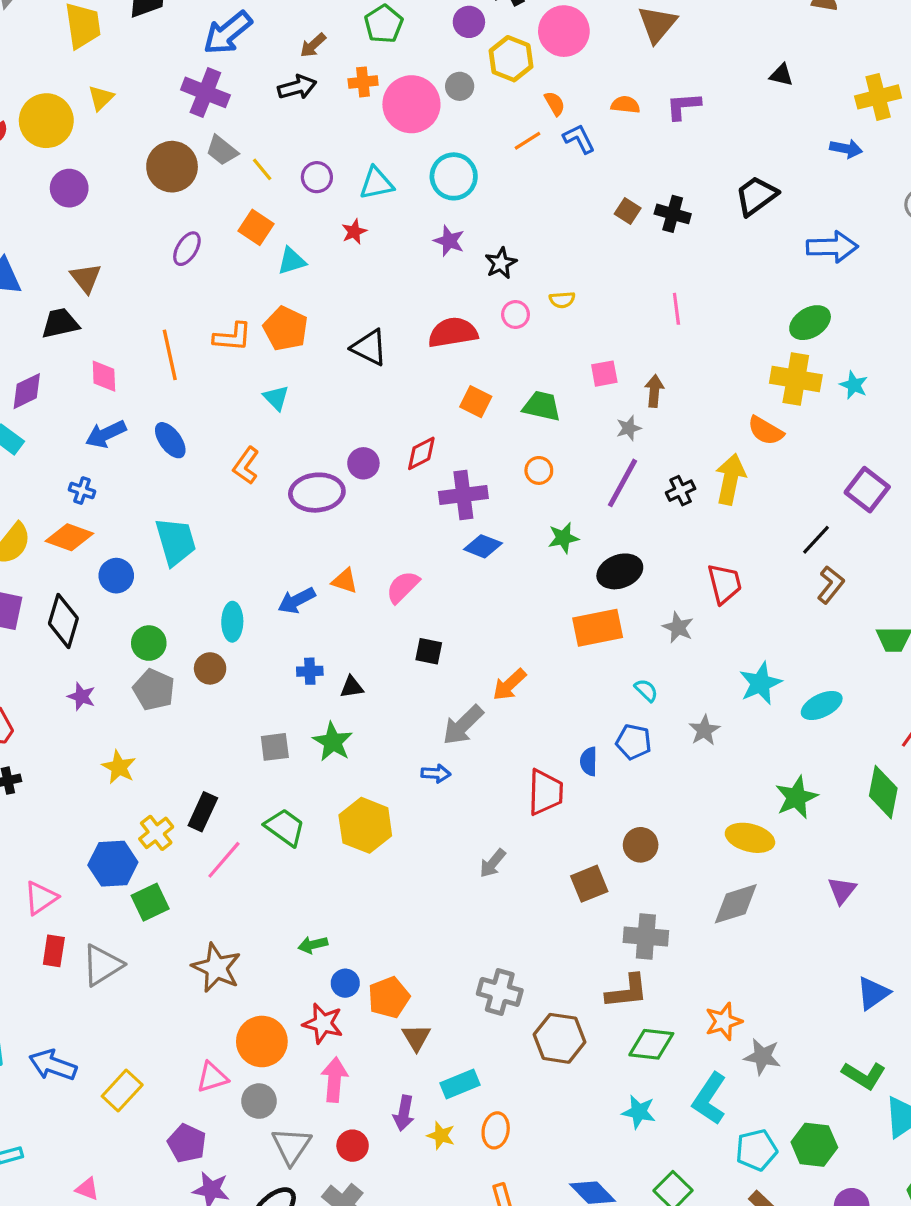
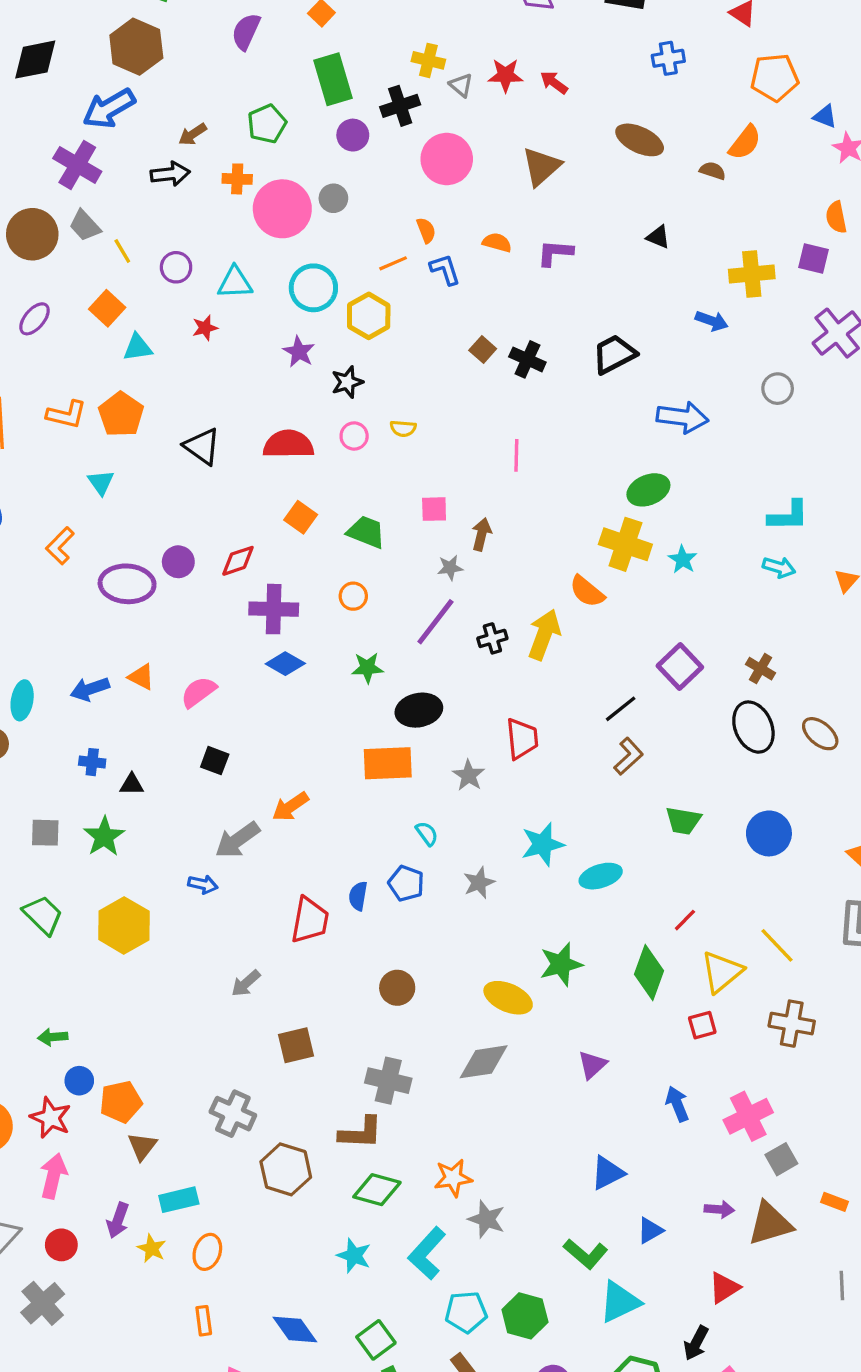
yellow hexagon: (511, 59) -> (369, 316), moved
brown square: (589, 884) -> (296, 1045), moved

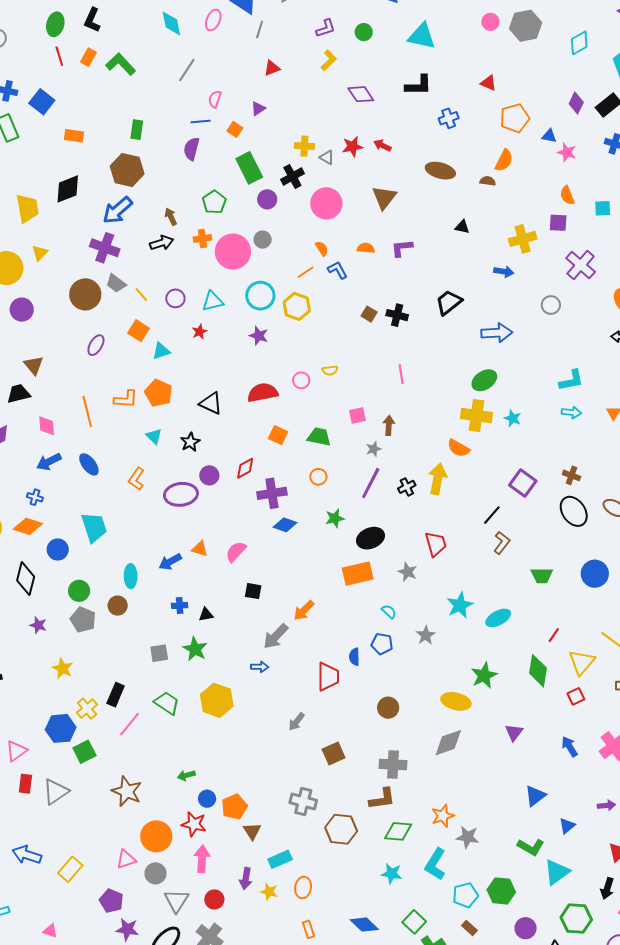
brown arrow: (193, 134) -> (171, 217), turned 108
black star: (347, 382) -> (190, 442), moved

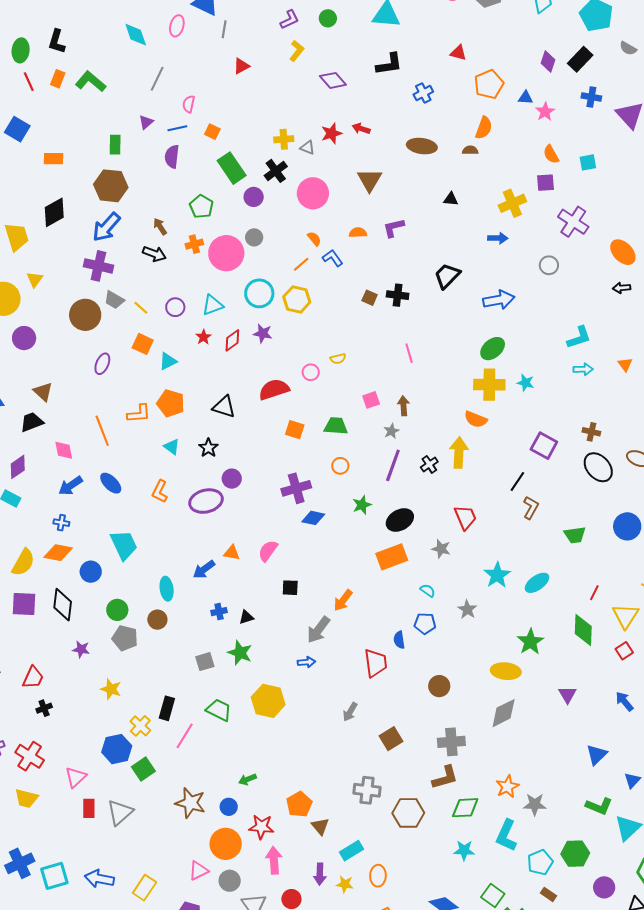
purple triangle: (258, 109) -> (146, 122), moved
pink star: (567, 152) -> (545, 112), turned 30
black arrow: (162, 243) -> (154, 254), turned 45
red diamond: (245, 468) -> (232, 340), moved
blue circle: (207, 799) -> (229, 807), moved

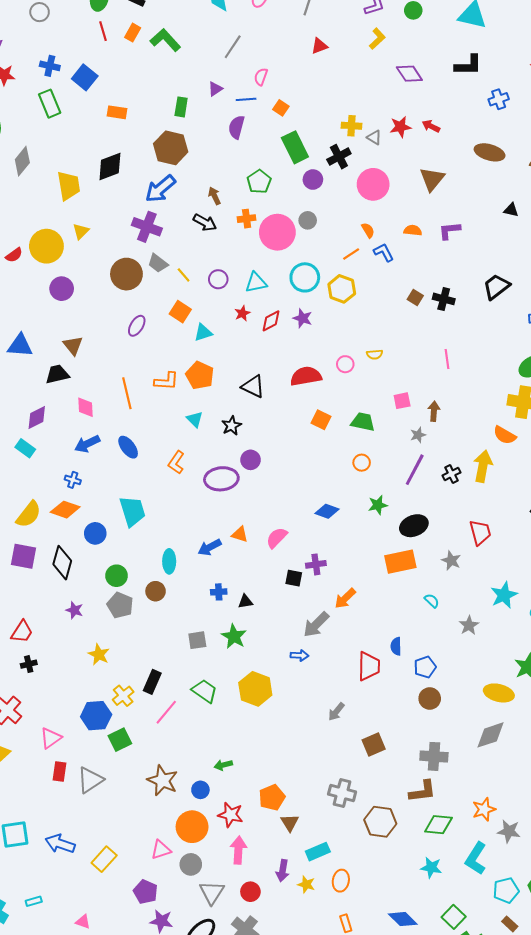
purple cross: (296, 488) -> (316, 564), moved, size x0.7
blue pentagon: (425, 623) -> (425, 667), moved, turned -30

